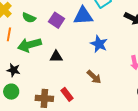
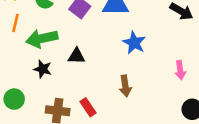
black star: (13, 70) -> (43, 69), moved
brown arrow: (94, 77) -> (125, 86), turned 35

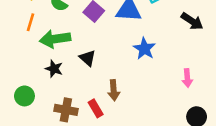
black triangle: (76, 56) -> (88, 58), turned 36
brown arrow: (125, 86) -> (114, 90), moved

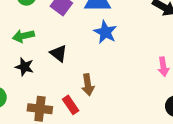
green arrow: (55, 39) -> (23, 36), size x0.7
blue star: (144, 49) -> (105, 32), moved

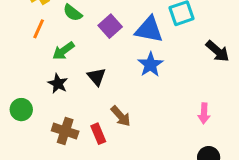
green arrow: (23, 36) -> (63, 51), turned -35
brown arrow: (88, 85) -> (121, 116), turned -45

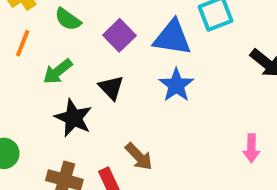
black triangle: (97, 77) -> (111, 88), moved
black star: (58, 84) -> (73, 118), moved, size x1.4

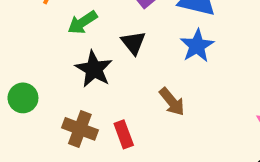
brown arrow: (139, 157) -> (172, 102), moved

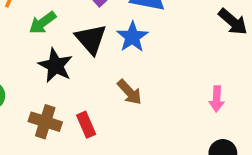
black triangle: (133, 43) -> (91, 39), size x1.4
blue star: (197, 46) -> (132, 37), moved

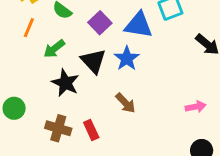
pink arrow: (217, 99) -> (196, 107), turned -102

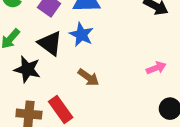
red rectangle: (91, 130) -> (61, 110), size x1.4

